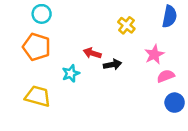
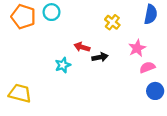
cyan circle: (42, 14) -> (52, 12), moved
orange pentagon: (37, 47) -> (23, 17), moved
yellow trapezoid: (38, 96) -> (20, 93), moved

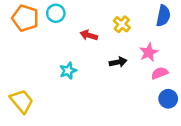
red arrow: (82, 47) -> (89, 35), moved
black arrow: (100, 57) -> (118, 62), moved
yellow trapezoid: (20, 93) -> (22, 101), turned 35

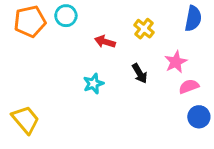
orange pentagon: (25, 18) -> (30, 21), turned -30
black arrow: (118, 62) -> (140, 73), turned 70
cyan star: (68, 71) -> (93, 84), moved

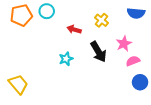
blue semicircle: (193, 19) -> (136, 13), turned 84
black arrow: (140, 73) -> (98, 52), size x1.5

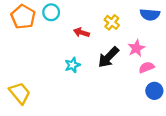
orange pentagon: (21, 15) -> (23, 17), turned -30
black arrow: (98, 52) -> (108, 57), turned 75

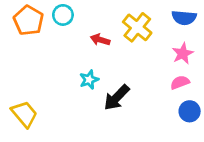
yellow cross: (112, 22) -> (137, 27), size x1.5
pink star: (136, 48) -> (183, 53), moved
black arrow: (108, 57) -> (117, 98), moved

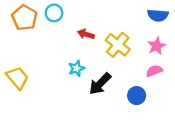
yellow cross: (137, 27) -> (118, 45), moved
blue circle: (190, 111) -> (137, 96), moved
yellow trapezoid: (24, 114) -> (17, 78), moved

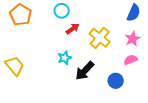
cyan circle: (54, 13) -> (62, 11), moved
blue semicircle: (158, 15) -> (134, 13), turned -72
red arrow: (86, 34) -> (73, 29), turned 128

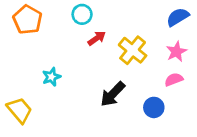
blue semicircle: (134, 13) -> (178, 17), turned -144
cyan star: (65, 58) -> (51, 77), moved
yellow trapezoid: (15, 66) -> (20, 110), moved

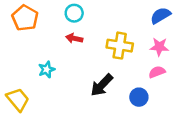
red arrow: (97, 38) -> (74, 38), moved, turned -133
yellow cross: (133, 50) -> (120, 46), turned -30
pink star: (176, 52) -> (159, 47), turned 30

